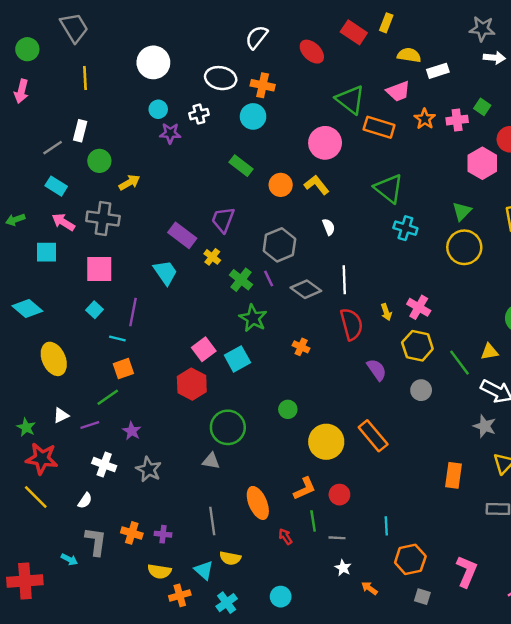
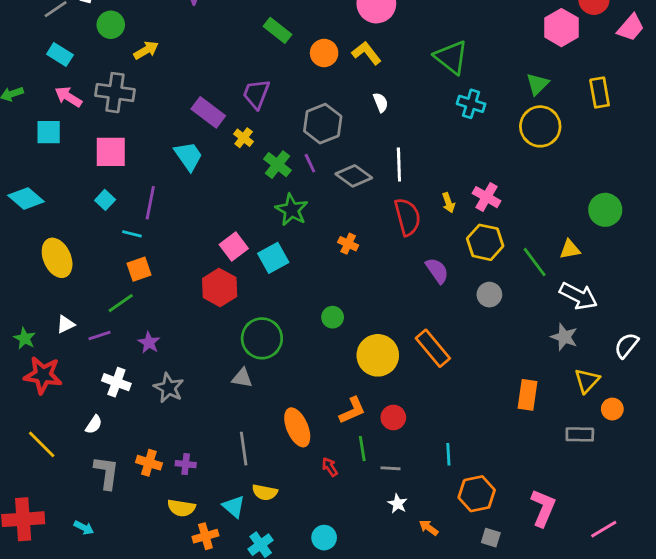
yellow line: (36, 497) -> (42, 444), moved
cyan arrow: (69, 559) -> (84, 528), moved

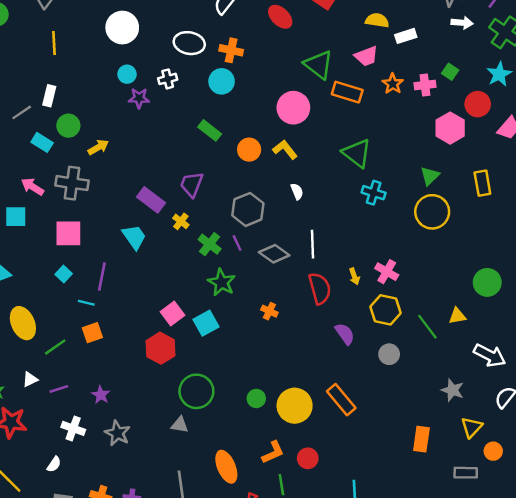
cyan rectangle: (60, 54) -> (42, 142), moved
white arrow: (578, 296) -> (490, 355), moved
green line: (121, 303) -> (55, 347), moved
green circle: (333, 317) -> (256, 398), moved

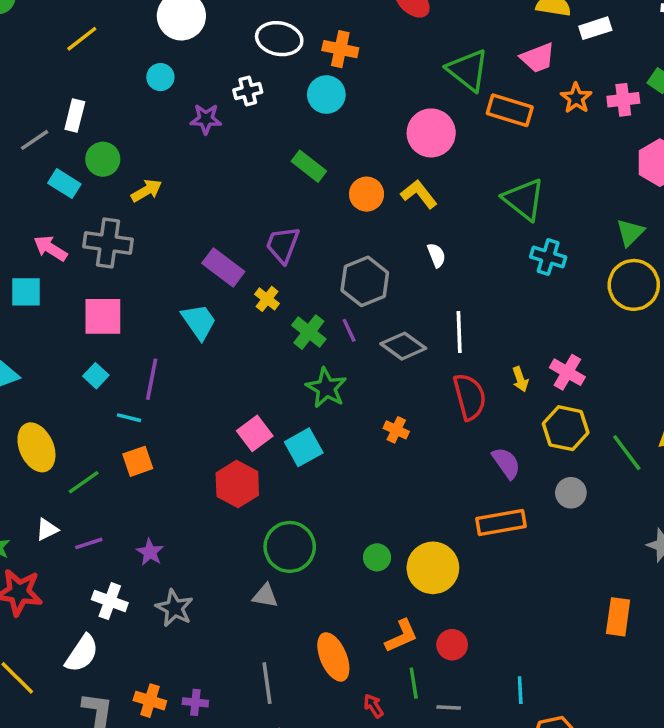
yellow line: (54, 43) -> (82, 39), turned 55
cyan circle: (127, 74) -> (160, 77), moved
orange rectangle: (341, 400) -> (501, 522), moved, turned -60
white semicircle: (54, 464) -> (82, 653), size x1.6

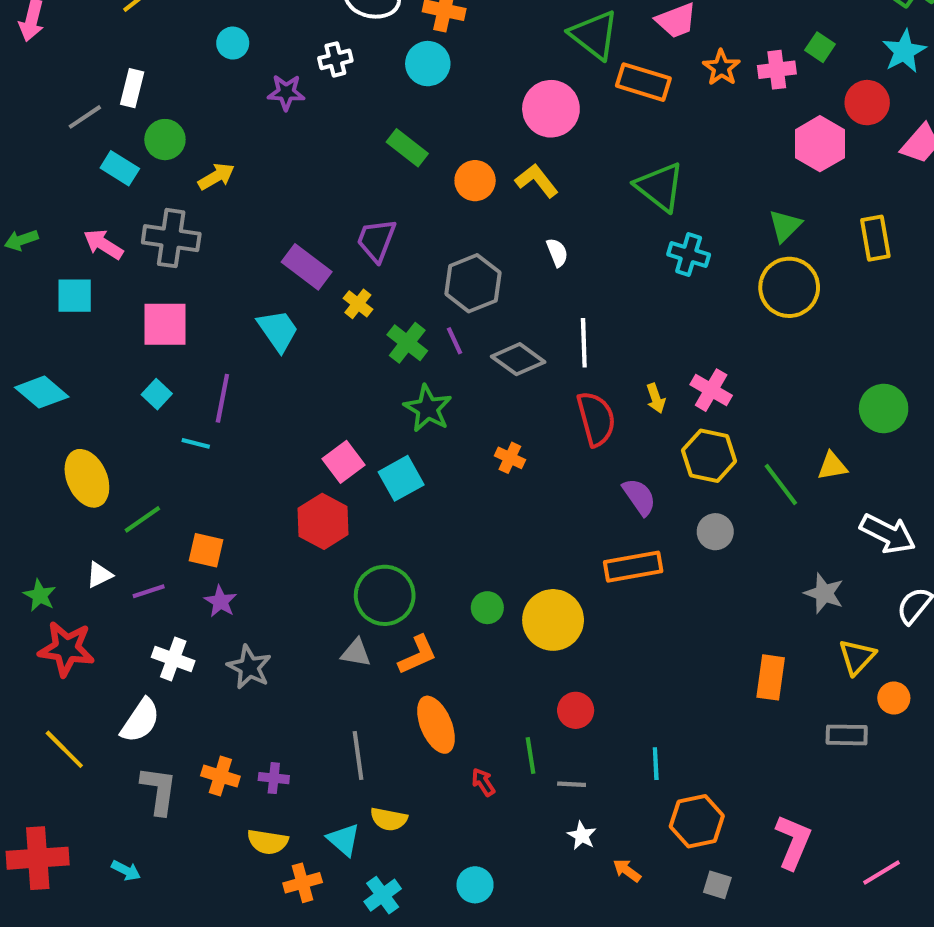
orange square: (138, 461) -> (206, 550), moved, turned 32
orange L-shape: (401, 636) -> (418, 655), moved

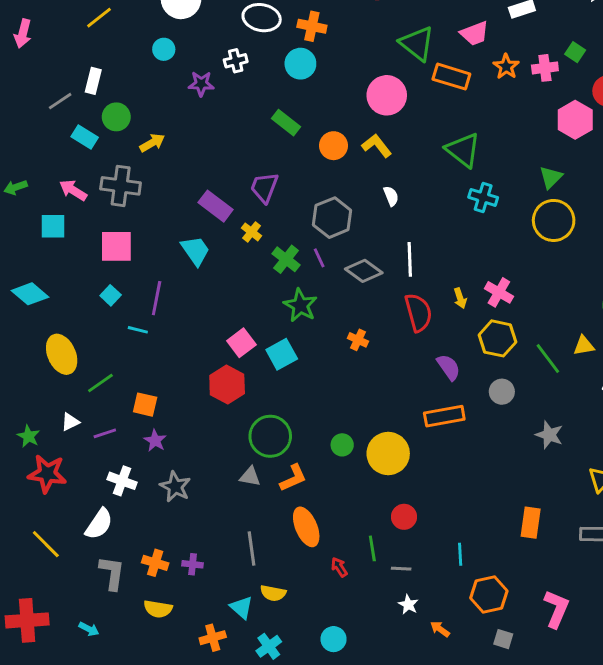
gray star: (824, 593) -> (549, 435), moved
orange rectangle: (771, 677) -> (531, 523), moved
yellow semicircle: (268, 842) -> (158, 609), moved

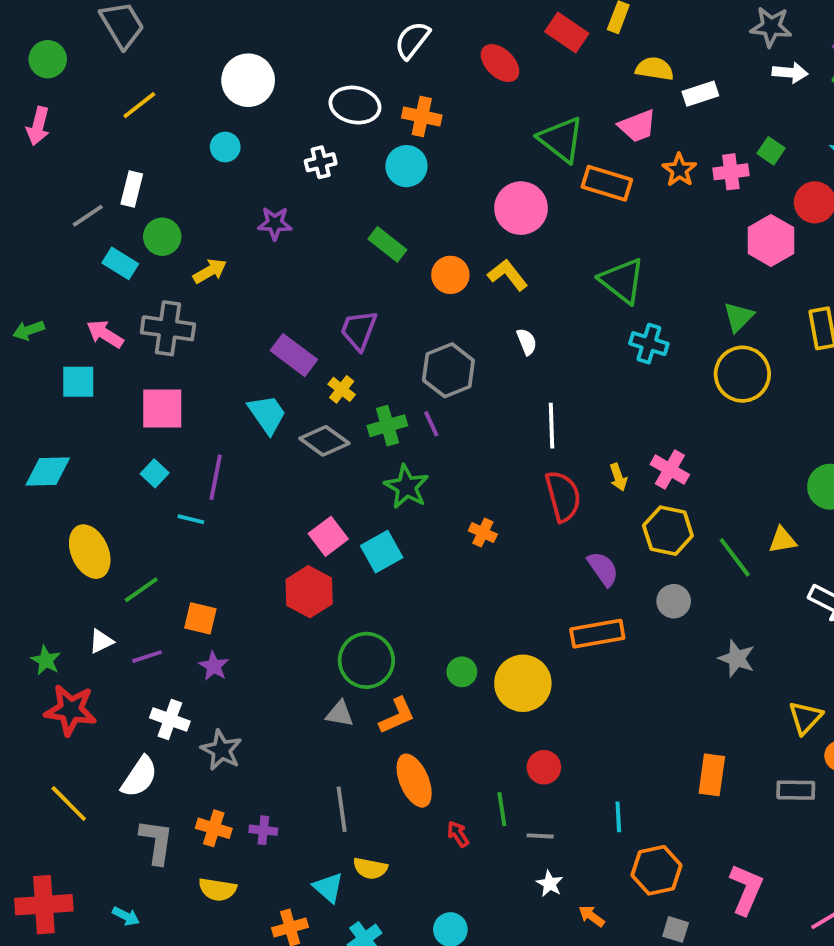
purple star: (201, 84) -> (275, 223), moved
green cross: (286, 259) -> (387, 426), turned 36
gray diamond: (364, 271) -> (324, 441), moved
cyan diamond: (30, 294) -> (48, 471), turned -42
gray star: (175, 487) -> (221, 750), moved

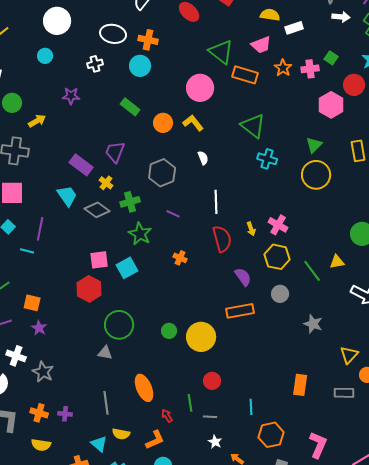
purple line: (431, 424) -> (173, 214), moved, turned -40
pink square: (328, 536) -> (99, 260), turned 30
orange L-shape: (397, 716) -> (155, 440), moved

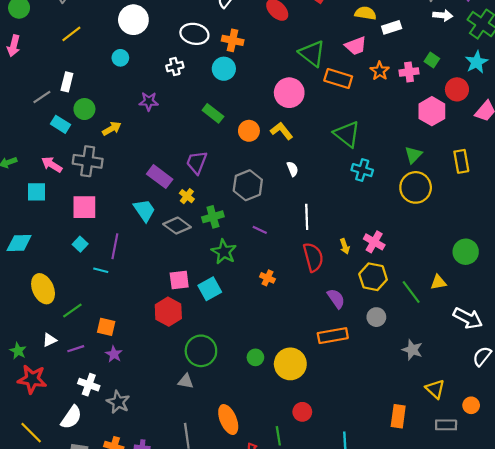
yellow triangle: (349, 355) -> (435, 389), moved, turned -30

